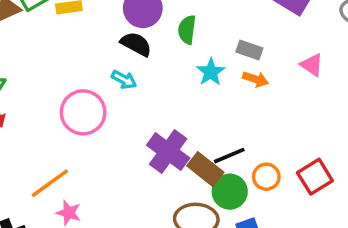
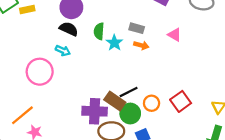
green semicircle: (187, 30) -> (99, 31), moved
purple cross: (168, 152) -> (95, 111), moved, turned -30

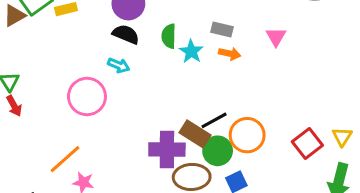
pink triangle: (175, 35) -> (276, 37), turned 32
red square: (181, 101) -> (307, 143), moved
orange circle: (152, 103) -> (247, 135), size x1.5

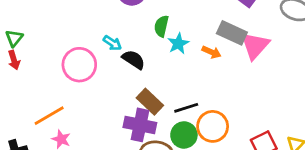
gray rectangle: (222, 30) -> (232, 33), moved, size x1.5
black semicircle: (126, 34) -> (134, 60), moved
pink triangle: (276, 37) -> (255, 46), size x1.6
brown rectangle: (195, 134) -> (150, 102), moved

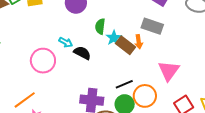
pink triangle: (255, 46) -> (169, 71), moved
orange arrow: (211, 52) -> (139, 42), turned 64
brown rectangle: (150, 102) -> (126, 45), moved

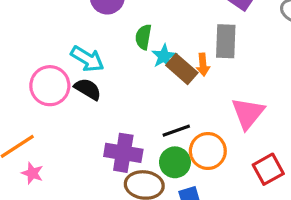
gray rectangle: (152, 26) -> (226, 41), turned 70
cyan arrow: (66, 42) -> (87, 59), size x1.5
black semicircle: (82, 53) -> (88, 89), moved

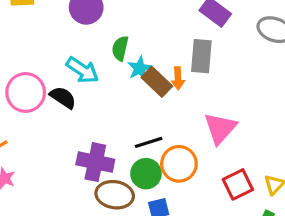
cyan arrow: (87, 59) -> (82, 70), moved

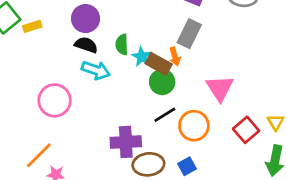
gray rectangle: (201, 56) -> (189, 34), turned 36
black semicircle: (63, 98) -> (86, 45), moved
green circle: (146, 174) -> (162, 82), moved

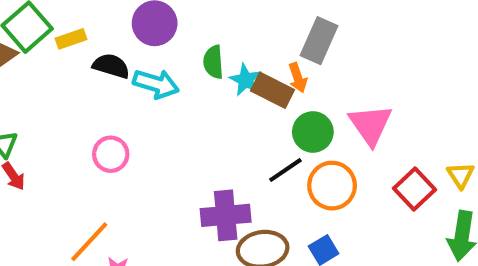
black semicircle: (86, 45) -> (111, 66), moved
cyan arrow: (96, 70) -> (156, 84), moved
green circle: (162, 82) -> (313, 132), moved
pink circle: (55, 100) -> (111, 154), size x0.7

